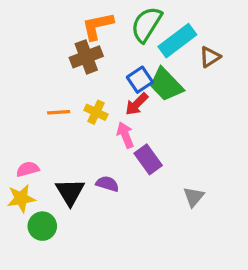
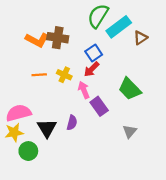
orange L-shape: (98, 26) -> (37, 40), moved, turned -140
brown cross: (86, 57) -> (58, 38), turned 30
green trapezoid: (166, 85) -> (130, 89), moved
pink semicircle: (28, 169) -> (19, 113), size x1.6
purple semicircle: (107, 184) -> (72, 123), turned 88

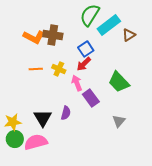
pink semicircle: (19, 113) -> (36, 142), moved
green circle: (28, 151) -> (15, 139), moved

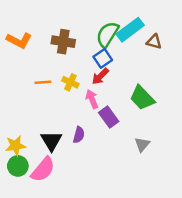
green semicircle: (90, 15) -> (107, 34), moved
brown triangle: (129, 35) -> (154, 42), turned 48
orange L-shape: (34, 37) -> (19, 40), moved
pink semicircle: (36, 142) -> (43, 170), turned 145

